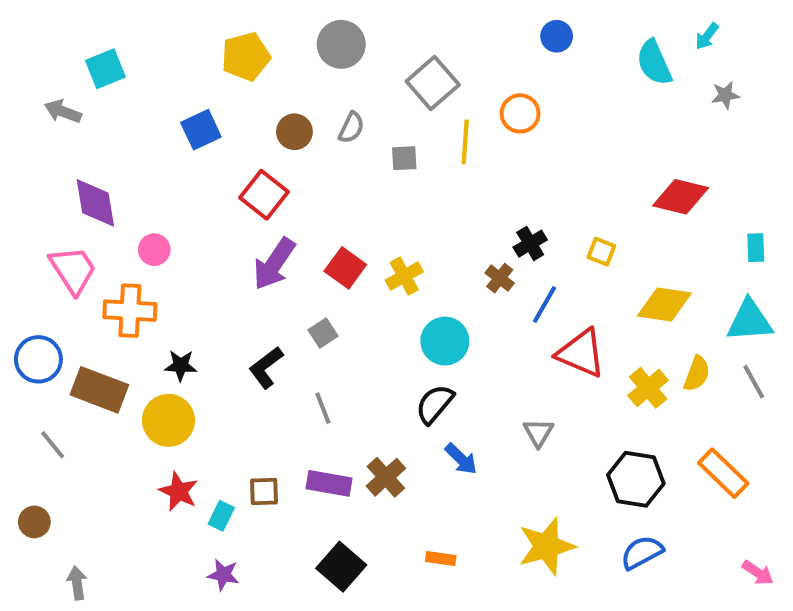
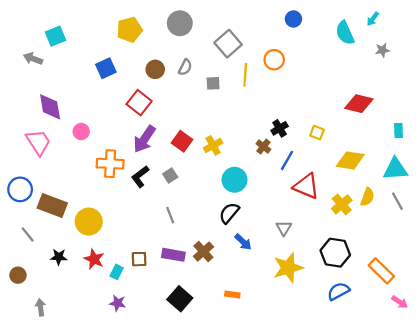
orange cross: (130, 311) -> (110, 164), moved
black star: (181, 365) -> (59, 257), moved
black L-shape: (266, 367) -> (140, 177), moved
orange rectangle: (723, 473) -> (381, 271), moved
yellow star: (546, 546) -> (288, 268), moved

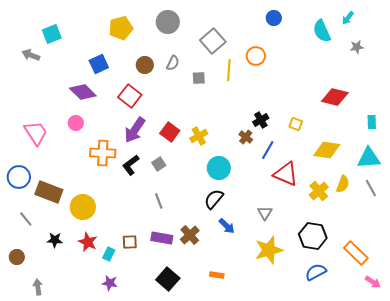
purple diamond: (50, 107) -> (83, 92), moved, turned -36

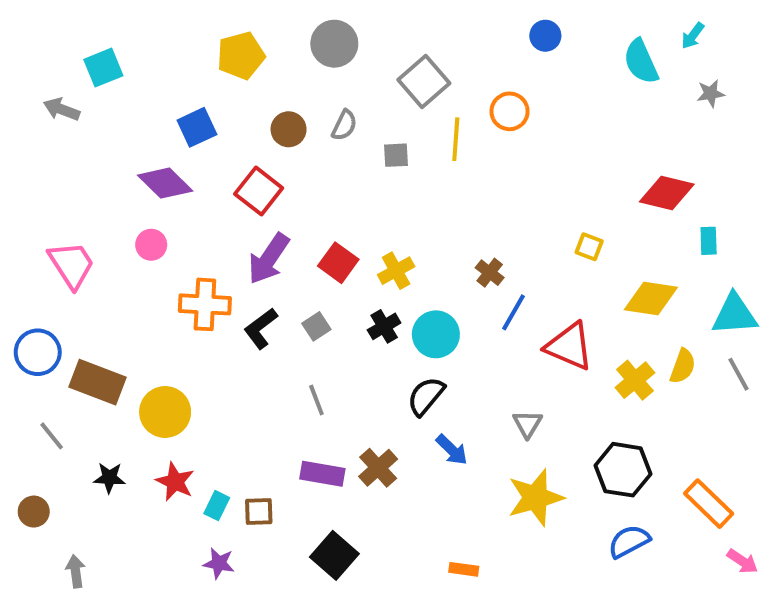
black cross: (261, 120) -> (384, 326), moved
cyan rectangle: (372, 122) -> (709, 241), moved
blue line: (268, 150) -> (514, 312), moved
brown square: (130, 242) -> (259, 512), moved
orange rectangle: (217, 275) -> (464, 569), moved

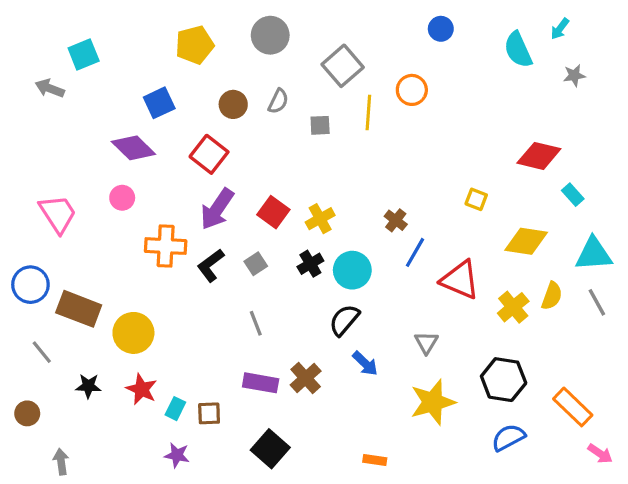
cyan rectangle: (709, 241) -> (573, 195), turned -40

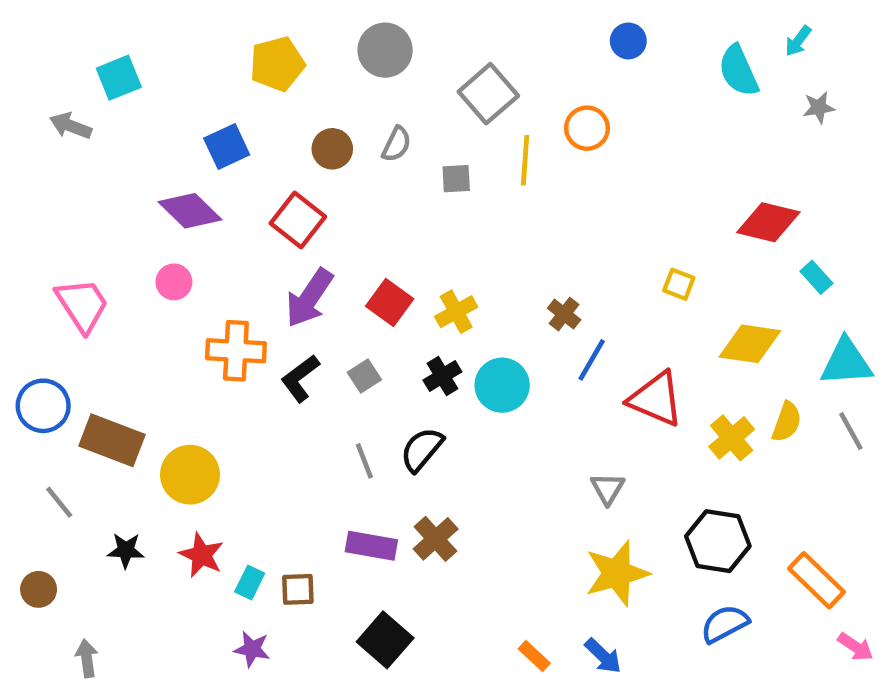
black semicircle: (344, 320) -> (422, 449), moved
blue arrow: (365, 363) -> (603, 656), moved
orange rectangle: (375, 460) -> (534, 656), turned 35

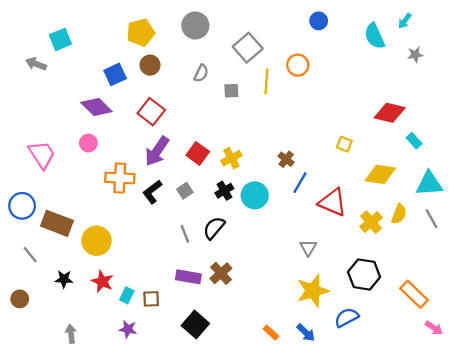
brown circle: (332, 149) -> (150, 65), moved
blue semicircle: (725, 624) -> (347, 317), moved
gray arrow: (87, 658) -> (71, 334), moved

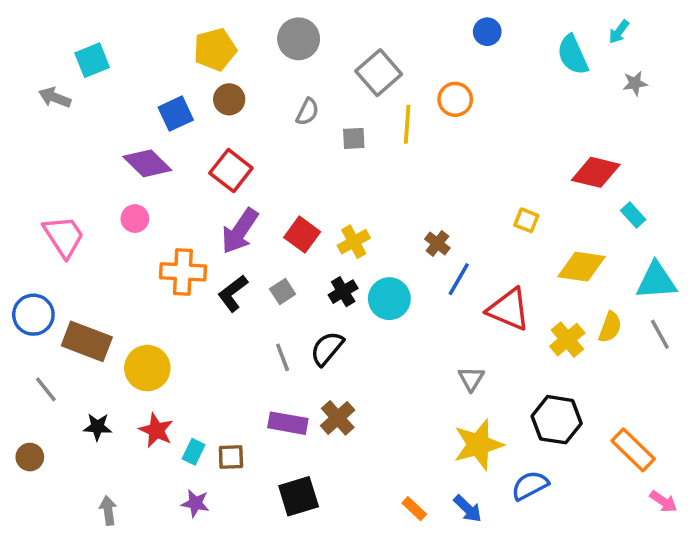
black square: (195, 324) -> (299, 496), turned 32

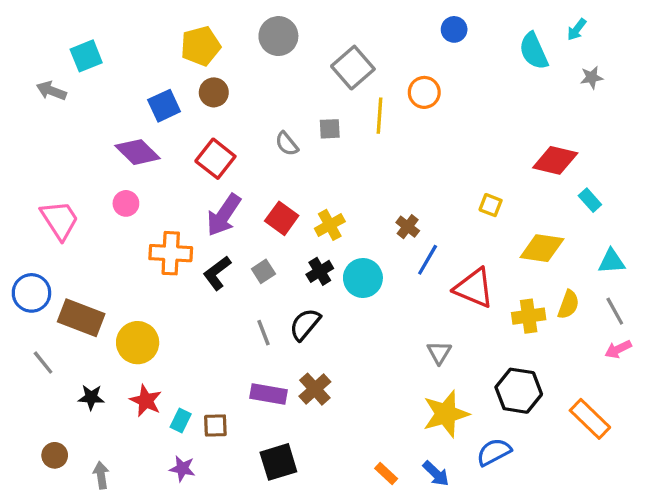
gray semicircle: (307, 112) -> (287, 144), moved, turned 115
cyan triangle: (656, 281) -> (612, 261), size x0.7
yellow cross: (567, 340) -> (529, 316), turned 32
brown circle: (30, 457) -> (55, 455), moved
pink arrow: (663, 502) -> (618, 349), moved, turned 120

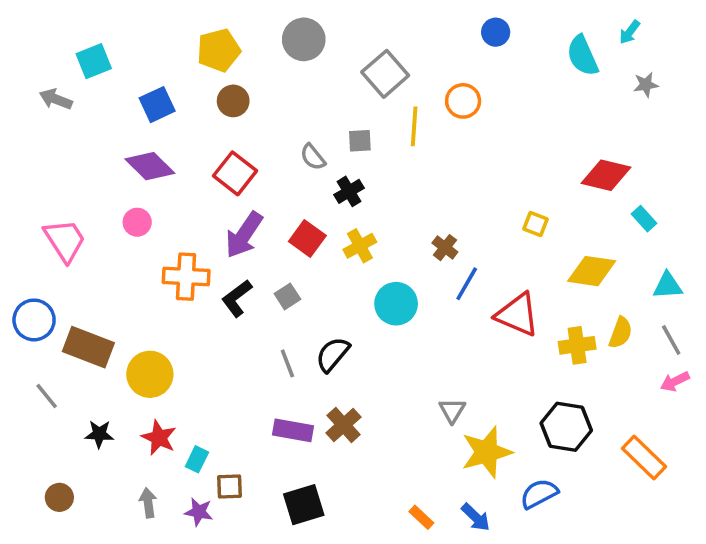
blue square: (164, 106) -> (157, 105), moved
black cross: (320, 271) -> (349, 191), moved
gray triangle: (439, 353) -> (452, 410), moved
brown square: (215, 425) -> (230, 487), moved
gray arrow: (101, 475) -> (148, 503), moved

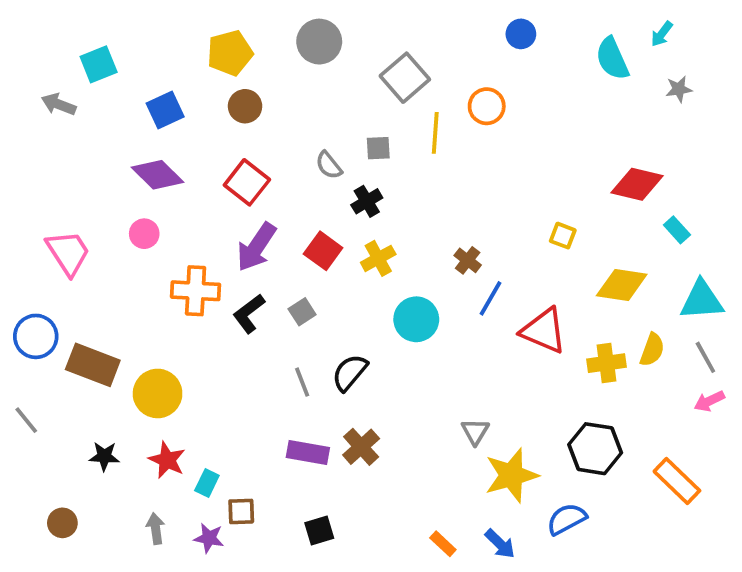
cyan triangle: (668, 286) -> (702, 300), size x1.4
gray line: (47, 396) -> (26, 420), moved
black square: (304, 505) -> (319, 530), size x0.7

